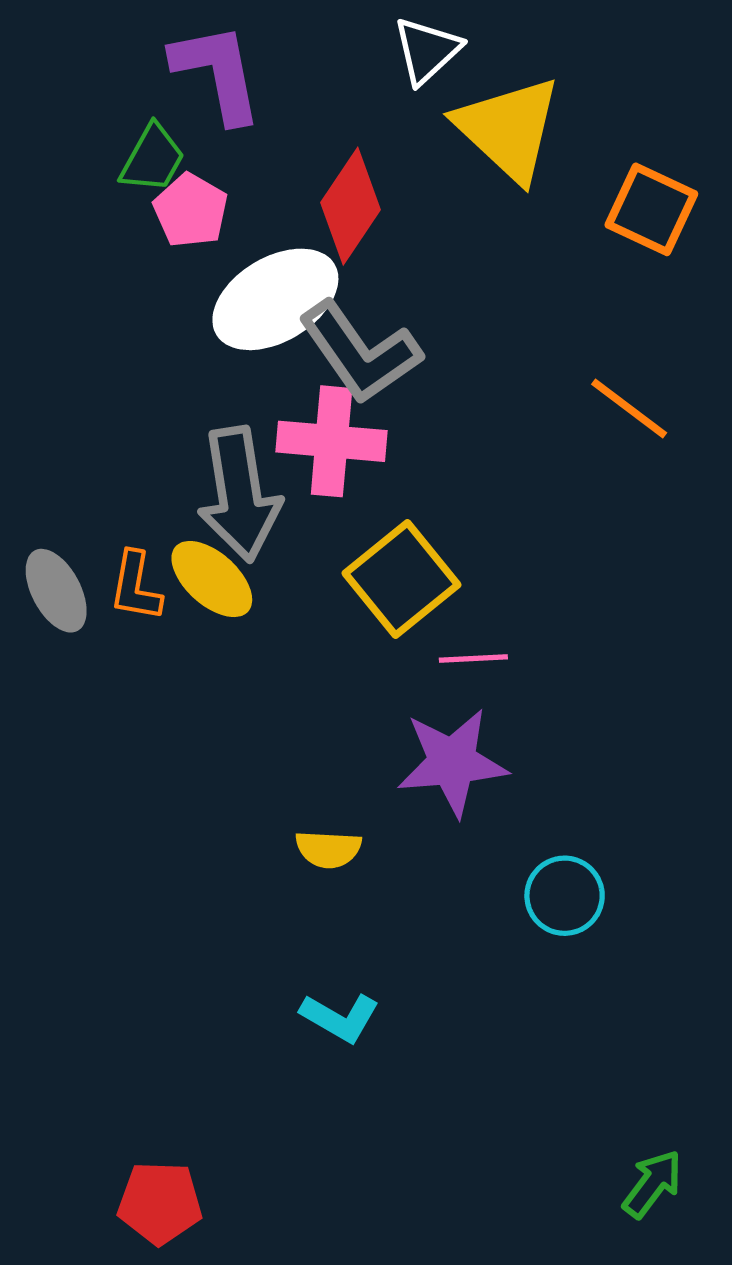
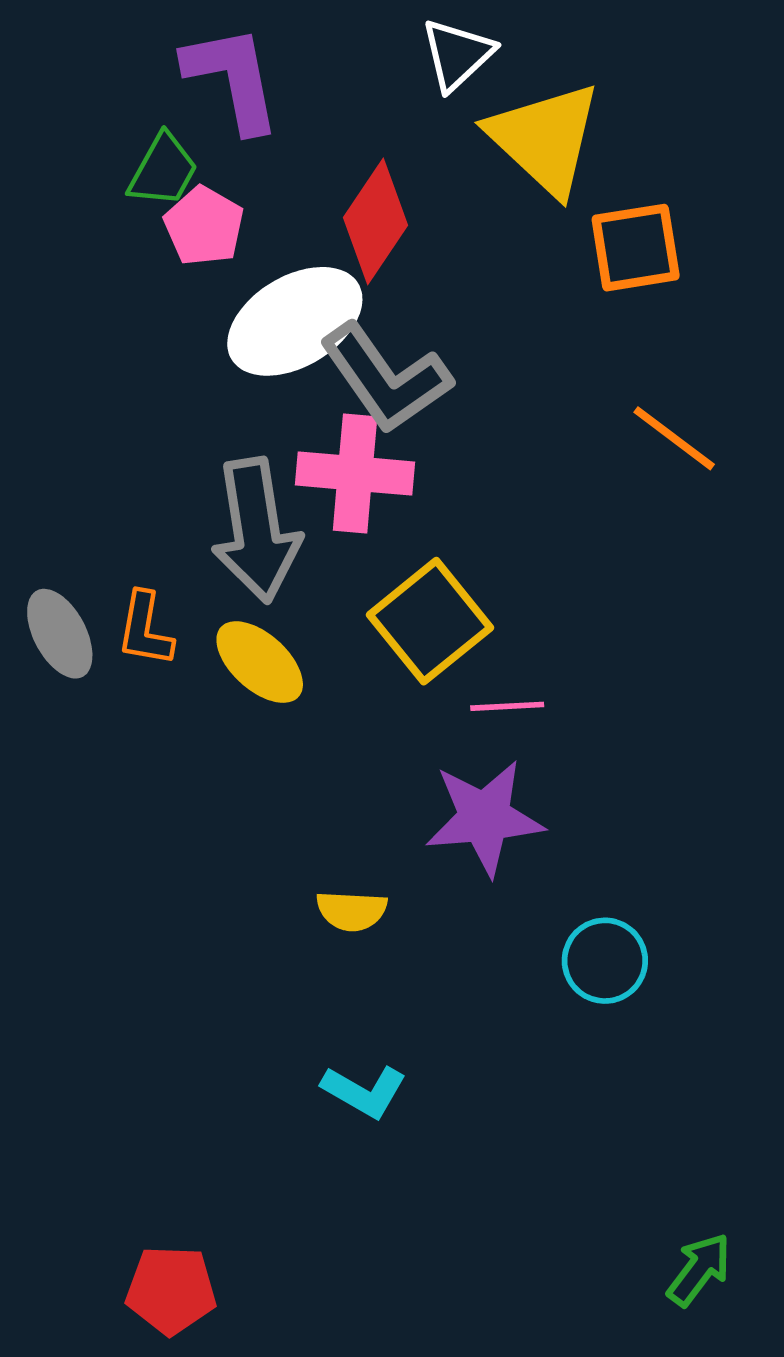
orange square: (651, 209) -> (636, 248), moved, turned -34
yellow ellipse: (212, 579) -> (260, 662), moved

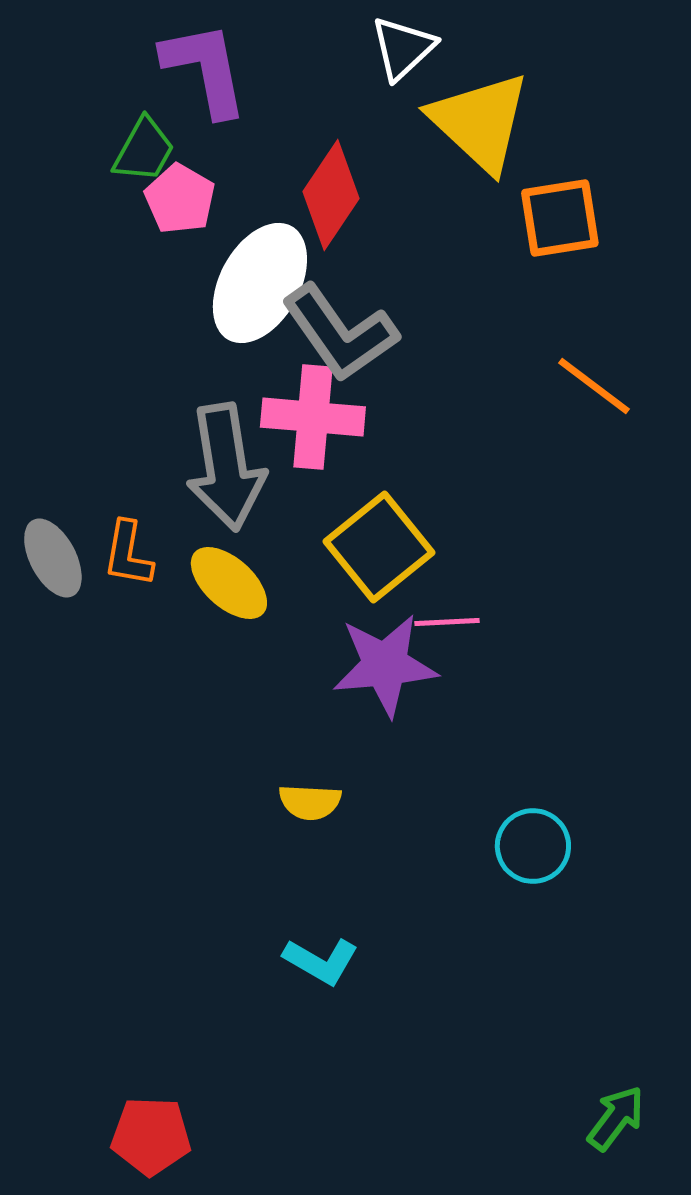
white ellipse: (295, 321) -> (260, 283), turned -30
purple star: (485, 818) -> (385, 665), moved

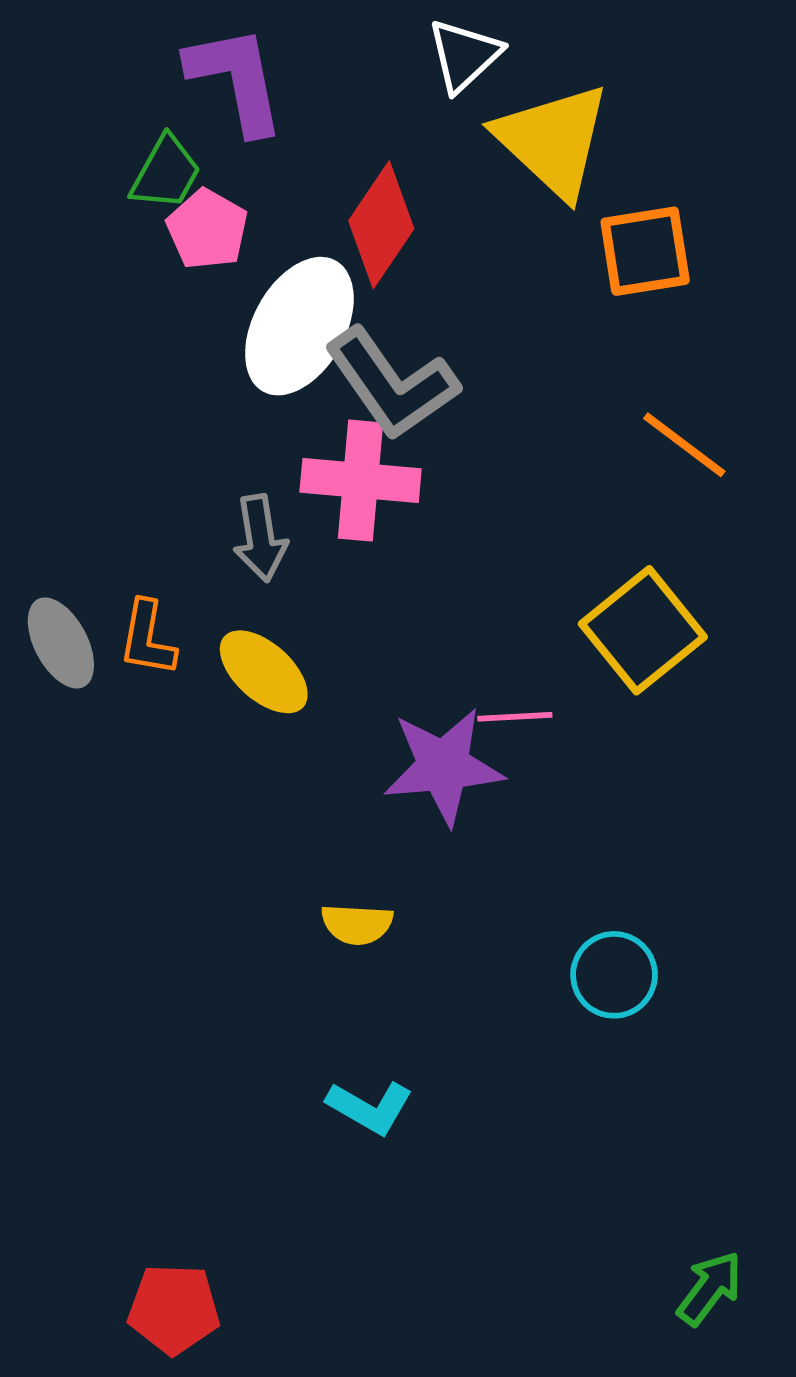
gray arrow: (226, 467) -> (260, 538), size x0.6
yellow square: (379, 547) -> (643, 630), moved

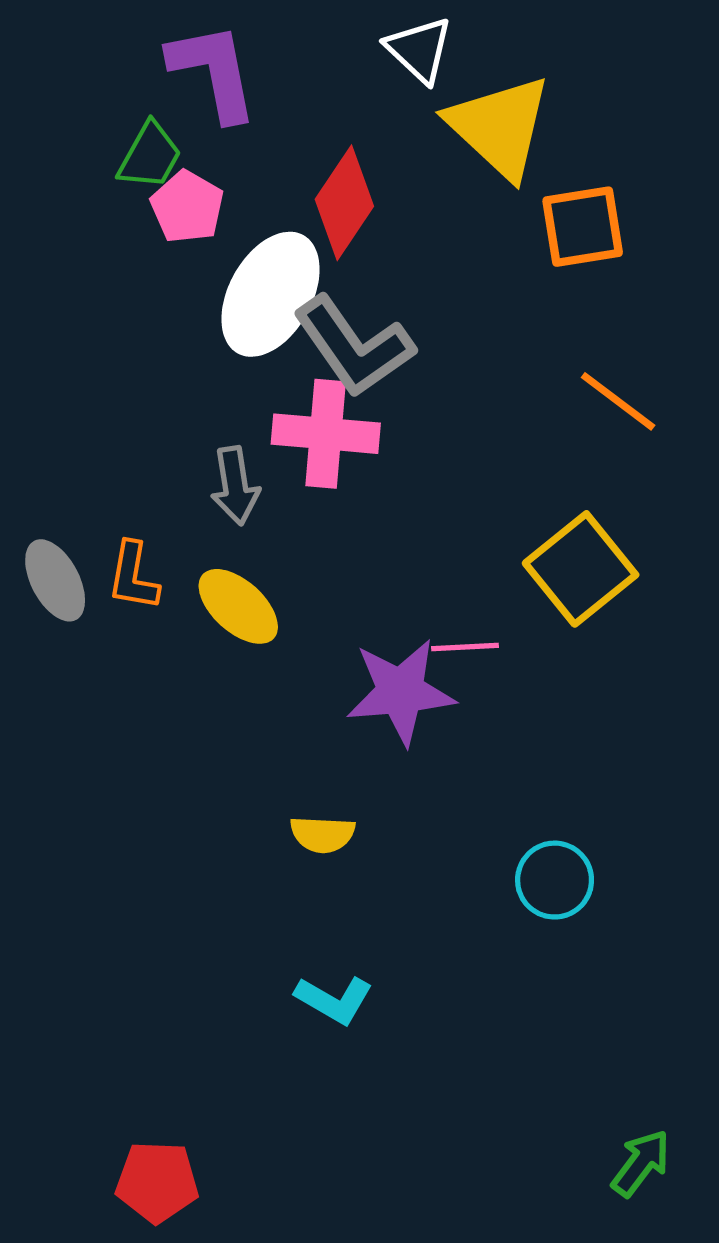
white triangle: (464, 55) -> (419, 50), turned -34

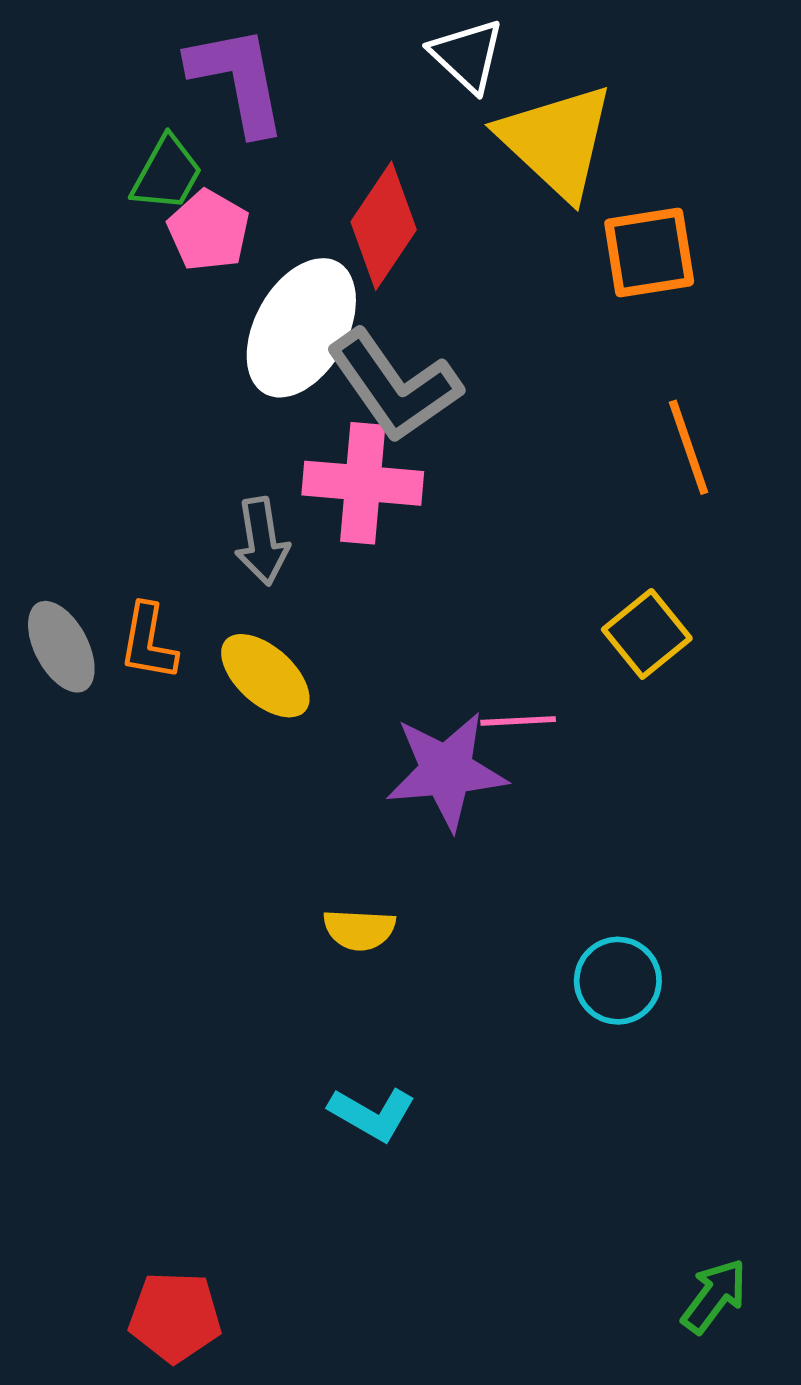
orange line: (618, 401) -> (689, 447), turned 34
yellow square: (581, 569) -> (647, 634), size x0.7

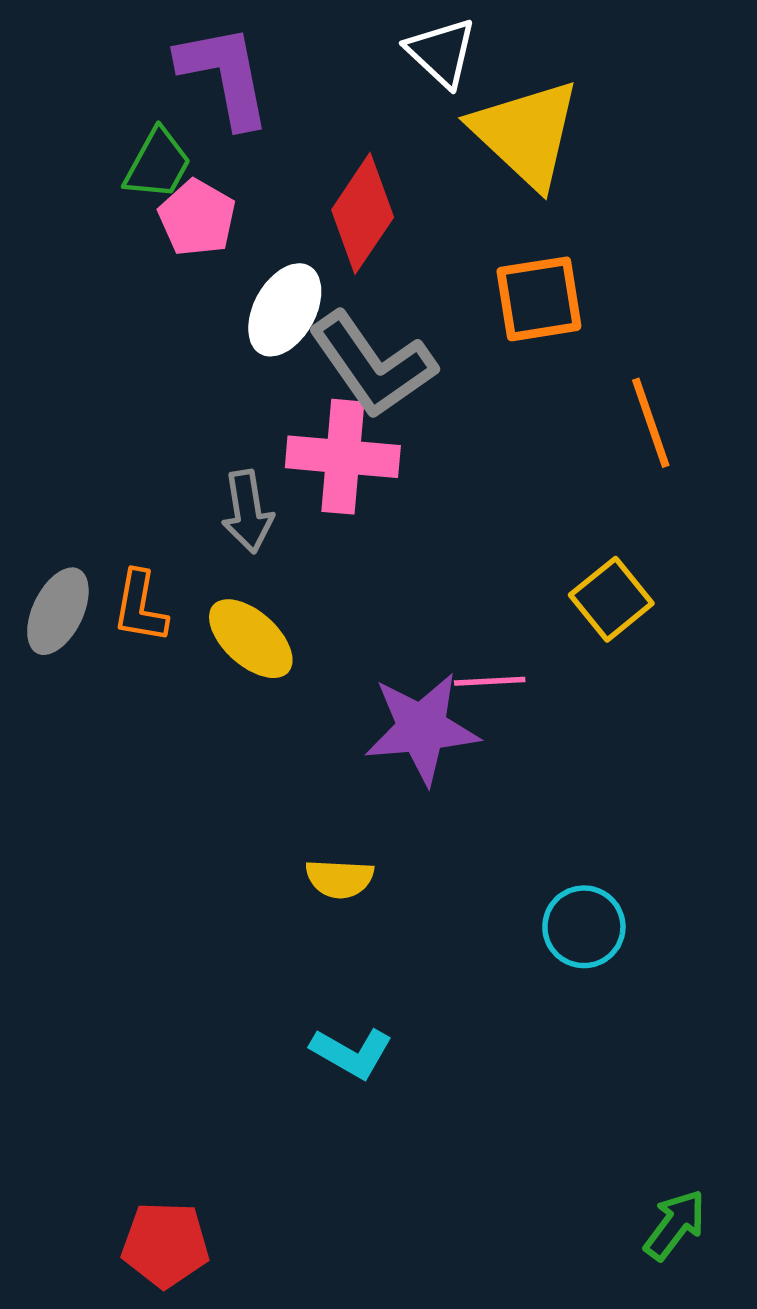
orange square: (649, 252) -> (539, 299), moved
white ellipse: (301, 328) -> (285, 310), size x0.7
gray ellipse: (61, 647) -> (58, 611), turned 54

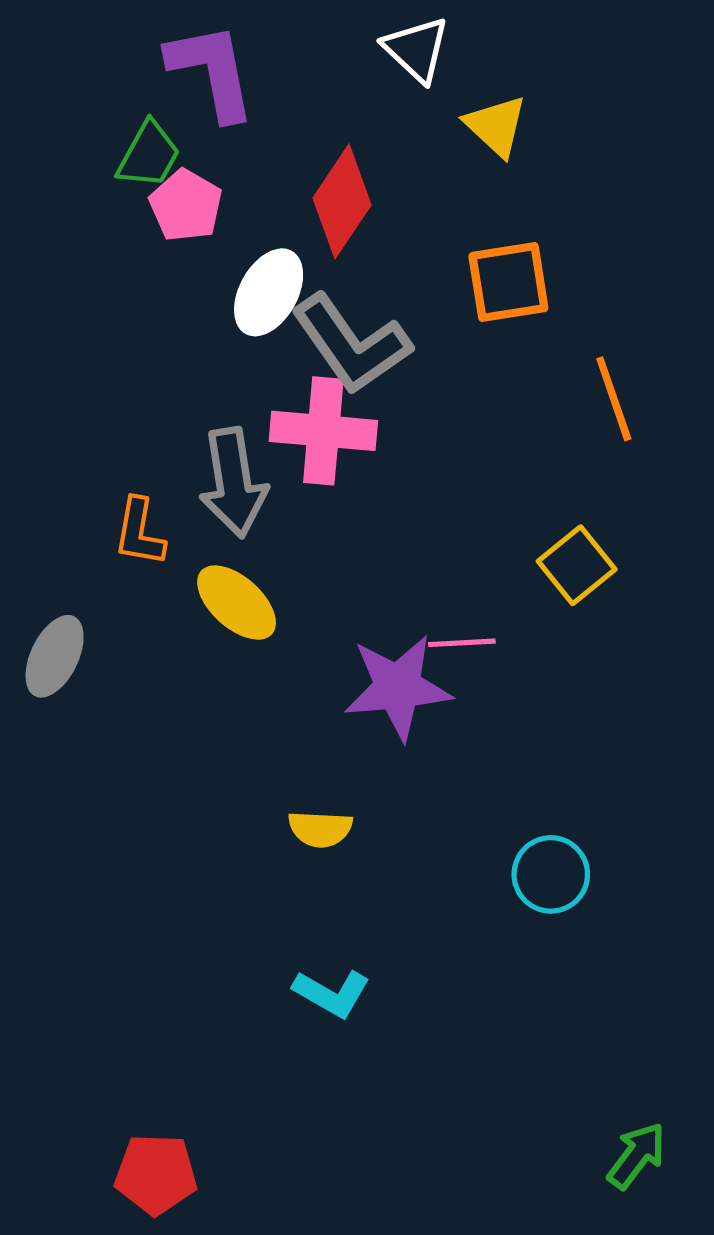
yellow triangle: (526, 133) -> (496, 126), size x0.6
gray arrow: (248, 511) -> (233, 483), size x1.4
orange L-shape: (140, 607) -> (139, 532), moved
gray ellipse: (58, 611) -> (55, 656), moved

